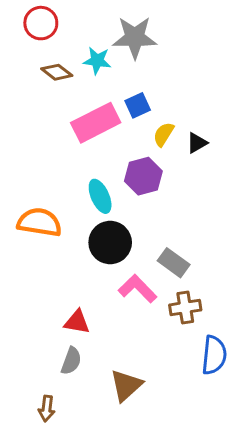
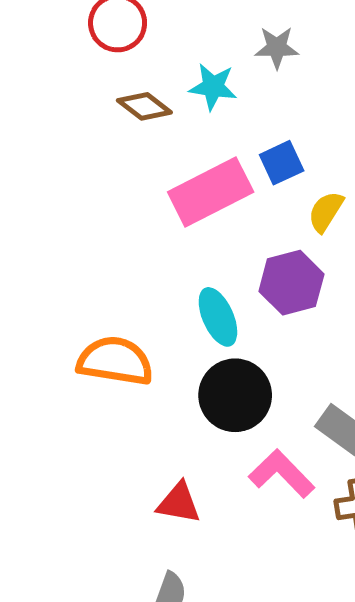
gray star: (135, 38) -> (277, 48), size x0.6
red triangle: (77, 322) -> (179, 503), moved

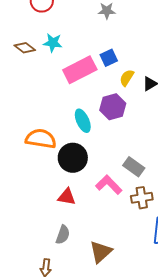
cyan star: (213, 87) -> (53, 43), moved
brown diamond: (144, 106) -> (25, 48), moved
black circle: (235, 395) -> (73, 158), moved

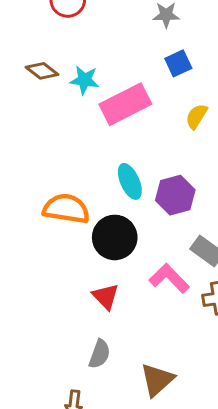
cyan star: (53, 43) -> (84, 80), moved
blue square: (109, 58) -> (178, 63), moved
purple hexagon: (113, 107) -> (175, 195), moved
red triangle: (67, 197) -> (106, 296), turned 36

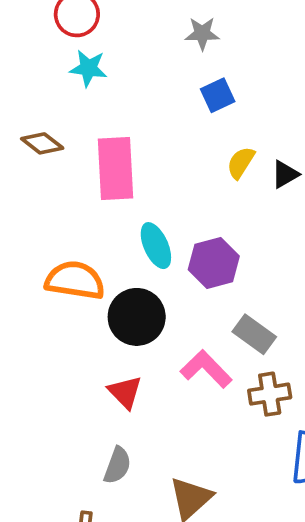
brown diamond: (42, 71) -> (42, 143), moved
cyan star: (84, 80) -> (88, 68), moved
pink rectangle: (125, 104) -> (115, 168), moved, turned -66

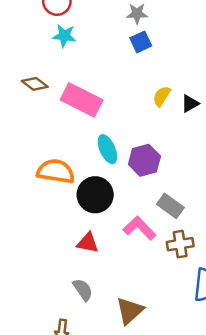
blue square: (218, 95) -> (141, 42), moved
pink rectangle: (115, 168) -> (82, 100), turned -60
red triangle: (125, 392) -> (88, 243), turned -35
gray semicircle: (117, 465) -> (83, 290), turned -55

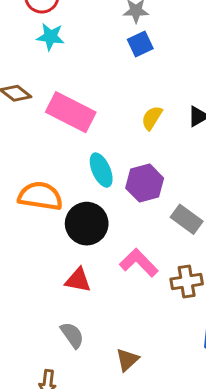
yellow semicircle: (162, 96) -> (152, 118), moved
gray rectangle: (170, 206) -> (187, 219), moved
brown triangle: (130, 311) -> (127, 360), size x0.7

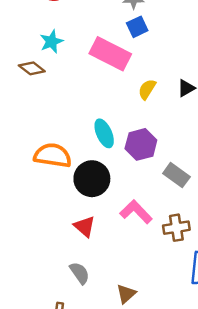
cyan star: (50, 37) -> (51, 42), moved, turned -30
pink rectangle: (71, 112) -> (110, 54), moved
red triangle: (78, 280) -> (85, 226), turned 30

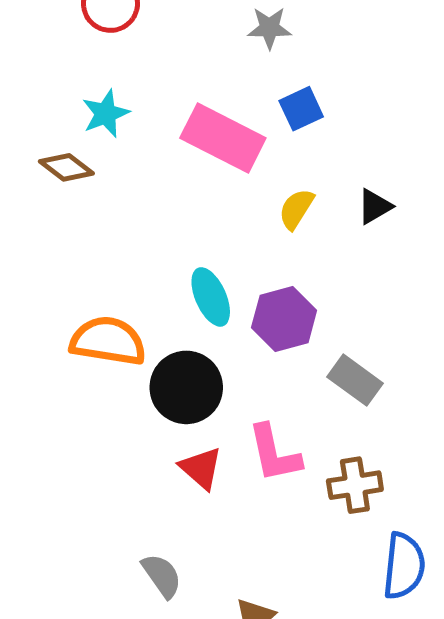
blue square: (137, 27) -> (301, 109), moved
pink L-shape: (136, 212) -> (274, 453), turned -148
red triangle: (85, 226) -> (201, 468), moved

